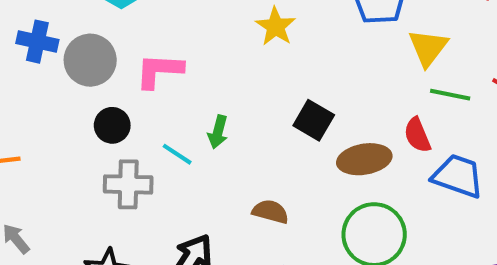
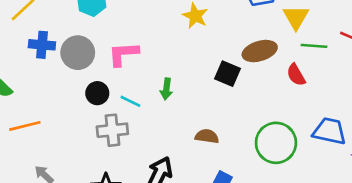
cyan line: (177, 154) -> (130, 101), moved
brown ellipse: (364, 159) -> (260, 51), moved
blue trapezoid: (458, 176) -> (329, 131), moved

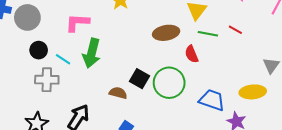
pink L-shape: (123, 54) -> (77, 23), moved
black square: (228, 74) -> (140, 79), moved
green arrow: (166, 89) -> (92, 53), size x1.8
green circle: (276, 143) -> (169, 83), moved

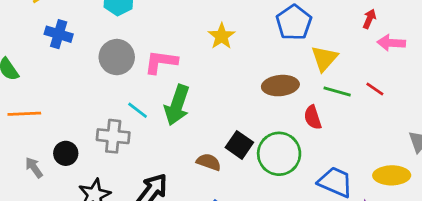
gray circle: (27, 17) -> (117, 57), moved
black circle: (39, 50) -> (66, 153), moved

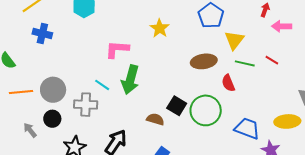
gray circle: (117, 57) -> (53, 90), moved

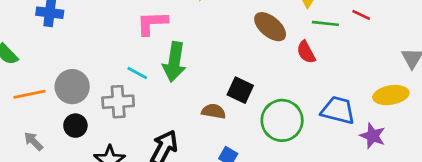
brown ellipse: (204, 61) -> (270, 27), turned 55
green circle: (206, 110) -> (282, 120), moved
gray arrow: (30, 130) -> (33, 141), moved

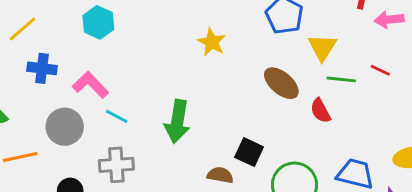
pink L-shape: (152, 23) -> (90, 85), moved, turned 48
cyan line: (137, 73) -> (117, 116), moved
gray circle: (72, 87) -> (65, 127), moved

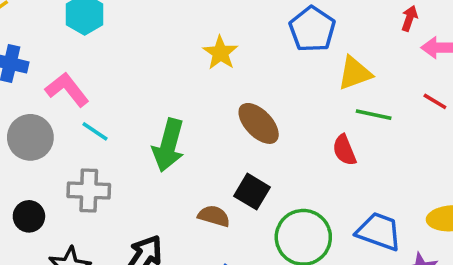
yellow triangle: (322, 47) -> (355, 73), turned 32
red line: (380, 70) -> (435, 101), moved
brown ellipse: (281, 83) -> (259, 123), moved

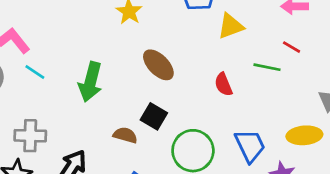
green line: (374, 115) -> (267, 67), moved
gray cross: (89, 190) -> (30, 136), moved
blue trapezoid: (379, 231) -> (250, 146), turned 45

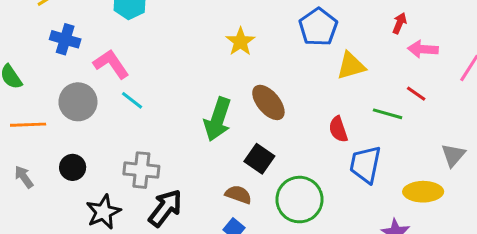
green arrow: (90, 82) -> (218, 119), moved
brown semicircle: (125, 135) -> (238, 195), moved
gray cross: (30, 136) -> (141, 170), moved
blue trapezoid: (250, 146) -> (365, 164), moved, turned -147

